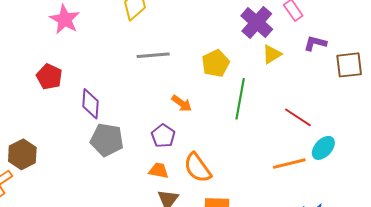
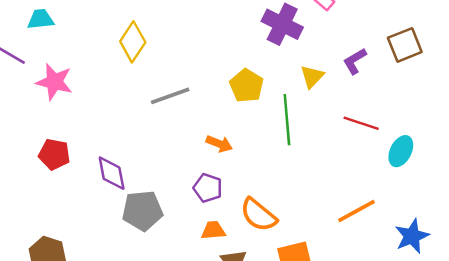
purple L-shape: (315, 43) -> (355, 61), moved, turned -30
yellow triangle: (272, 54) -> (312, 77), moved
orange line: (289, 164) -> (356, 211), moved

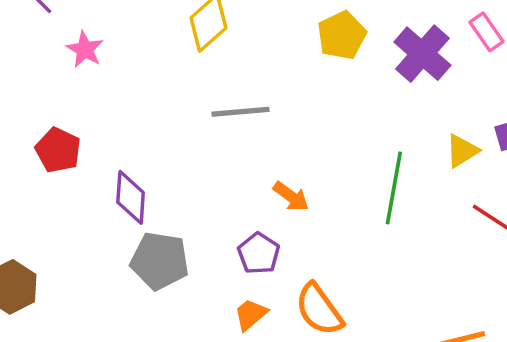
yellow triangle: (312, 77) -> (462, 151), moved
pink star: (54, 82) -> (85, 49), size x0.7
yellow pentagon: (247, 86) -> (342, 35), moved
orange trapezoid: (213, 230) -> (251, 315), turned -50

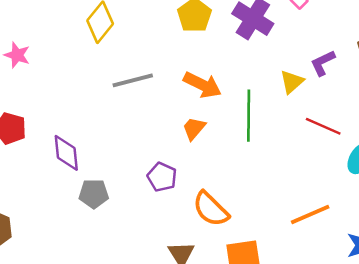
orange arrow: (291, 196) -> (202, 85), moved, size x1.4
gray pentagon: (160, 261) -> (94, 194), size x0.7
orange trapezoid: (251, 315) -> (194, 128), moved

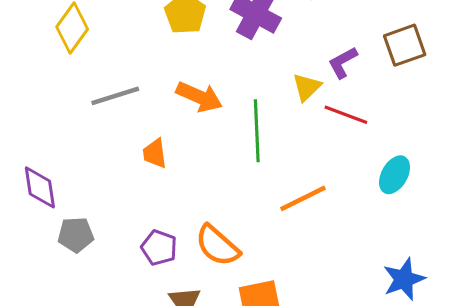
red line: (323, 126) -> (346, 115), moved
orange trapezoid: (194, 128) -> (155, 153), moved, turned -45
purple pentagon: (162, 177) -> (159, 248), moved
orange line: (310, 215) -> (303, 198), moved

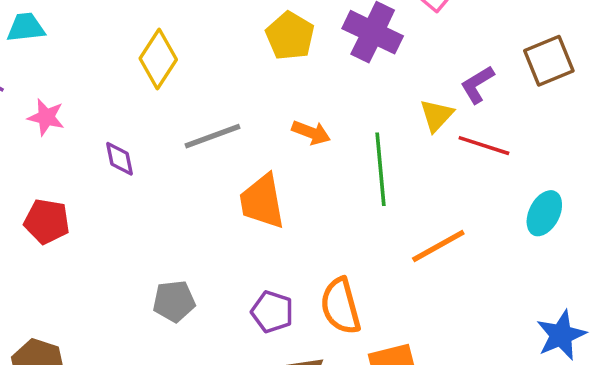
orange arrow: (199, 97) -> (311, 133), size x0.7
orange trapezoid: (155, 153) -> (262, 201), size x1.6
purple diamond: (40, 187) -> (120, 159), moved, size x0.7
orange semicircle: (217, 246) -> (341, 306), turned 36

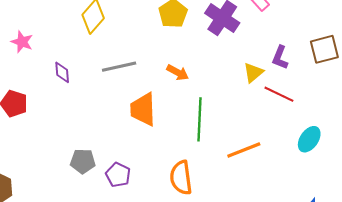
purple L-shape: (477, 84) -> (280, 57), turned -45
green line: (380, 169) -> (199, 119), moved
purple pentagon: (272, 312) -> (118, 175), moved

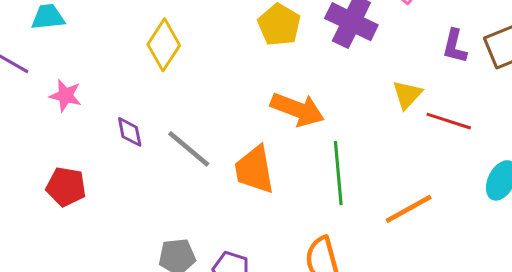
purple L-shape: (280, 57) -> (455, 46), moved
gray line: (119, 67) -> (189, 149), moved, turned 60
orange arrow: (178, 72) -> (297, 109), size x1.6

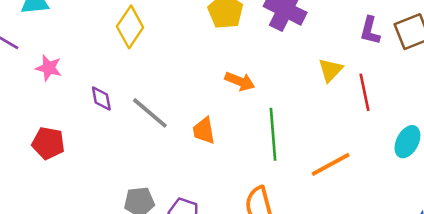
orange arrow: (297, 109) -> (240, 81), size x0.7
red line: (449, 121) -> (364, 92), turned 60
orange trapezoid: (254, 170) -> (204, 131), size x0.7

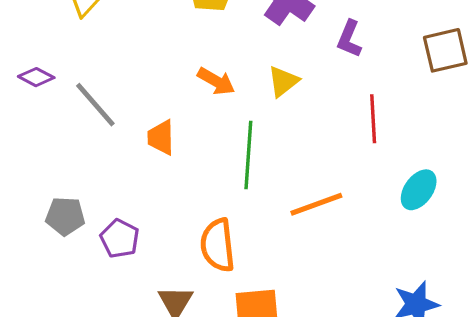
purple L-shape: (370, 31) -> (349, 39), moved
yellow triangle: (330, 70) -> (283, 81), moved
purple diamond: (101, 99) -> (36, 77), turned -60

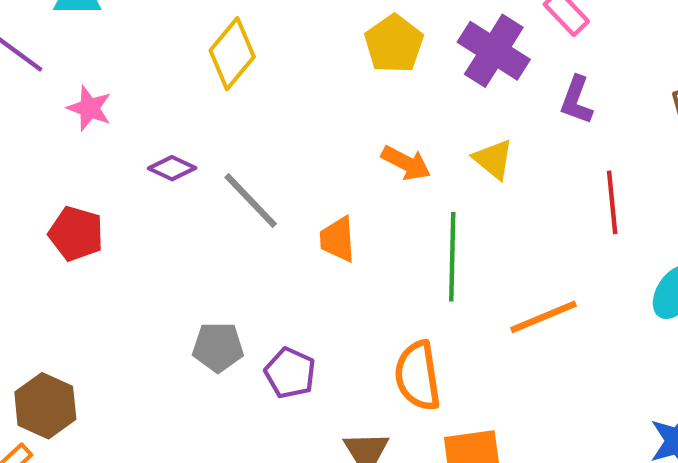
yellow triangle: (283, 81) -> (493, 159), turned -40

